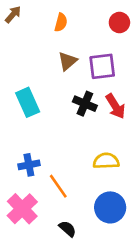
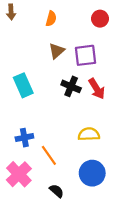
brown arrow: (13, 15) -> (11, 12), turned 136

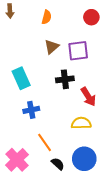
black cross: (71, 86) -> (65, 79), turned -30
red arrow: (97, 89) -> (88, 97), moved
blue cross: (24, 138) -> (31, 110), moved
black semicircle: (57, 191) -> (58, 164), moved

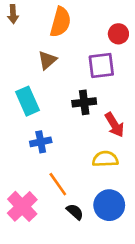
orange semicircle: (47, 17) -> (60, 22), size x1.6
red circle: (91, 17) -> (118, 34), moved
brown triangle: (52, 47) -> (47, 60), moved

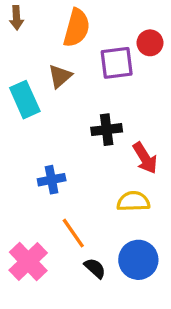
purple square: (101, 65) -> (117, 63), moved
cyan rectangle: (28, 101) -> (25, 100), moved

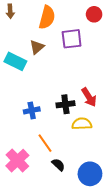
red circle: (150, 43) -> (94, 14), moved
cyan rectangle: (25, 100) -> (15, 61), turned -40
black cross: (107, 130) -> (65, 104), moved
blue circle: (138, 260) -> (90, 174), moved

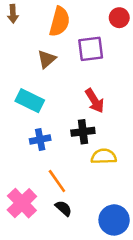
cyan rectangle: (15, 61) -> (30, 101), moved
red arrow: (89, 97) -> (95, 101), moved
black semicircle: (58, 165) -> (63, 208), moved

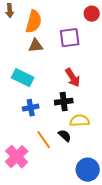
orange semicircle: (60, 22) -> (34, 22), moved
brown triangle: (47, 59) -> (36, 46), turned 35
black semicircle: (63, 208) -> (65, 136), moved

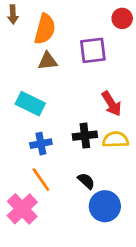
red arrow: (73, 78) -> (112, 104), moved
yellow semicircle: (80, 121) -> (115, 140), moved
orange line: (44, 140) -> (41, 180), moved
blue circle: (88, 170) -> (105, 206), moved

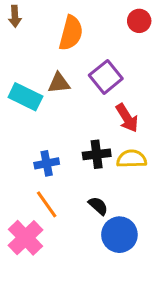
orange semicircle: (45, 29) -> (71, 33), moved
purple square: (93, 50) -> (106, 77), moved, turned -32
brown triangle: (48, 61) -> (59, 83), moved
cyan rectangle: (30, 104) -> (25, 97), moved

